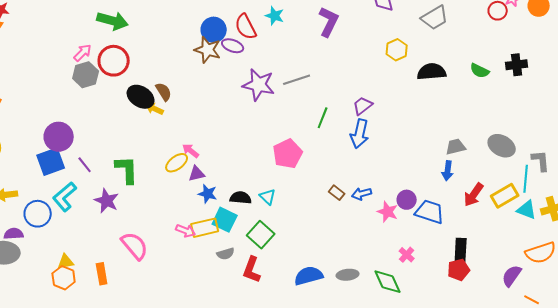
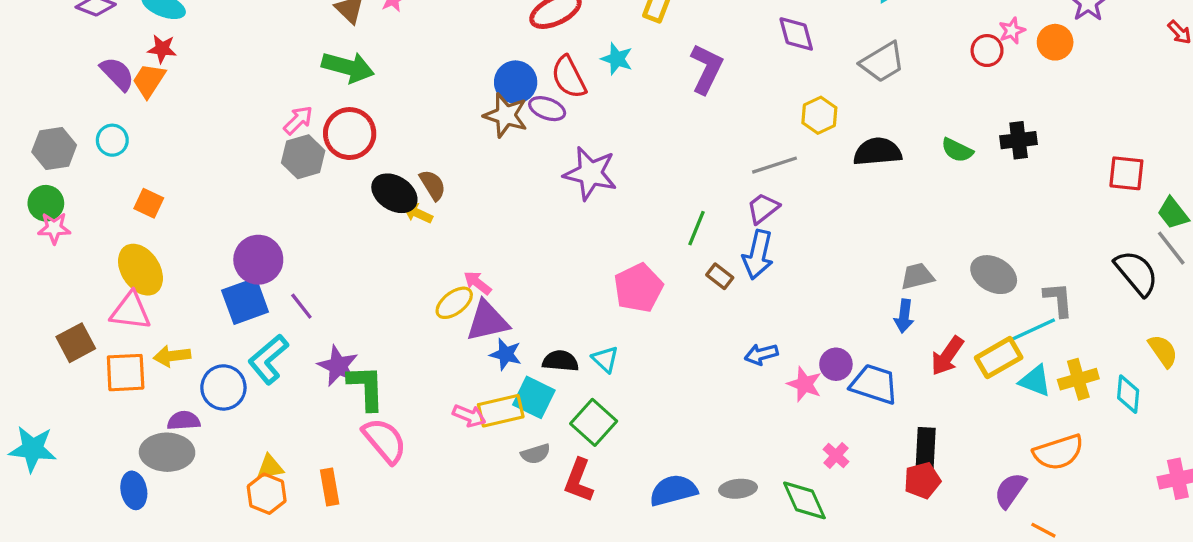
gray line: (297, 80) -> (775, 165), moved
green L-shape: (127, 170) -> (366, 387), moved
purple triangle: (197, 174) -> (487, 321), size x1.6
cyan line: (526, 179) -> (1034, 329), turned 60
brown rectangle: (337, 193) -> (720, 276), moved

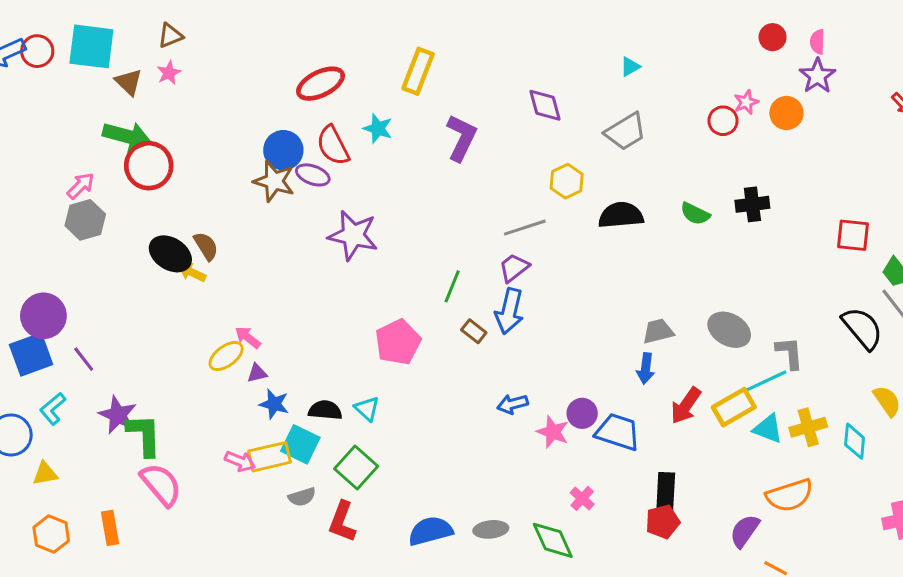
red circle: (350, 134) -> (149, 166), moved
purple triangle: (487, 321) -> (257, 373), size x0.5
cyan L-shape: (268, 359) -> (53, 409), size x0.7
yellow triangle: (270, 467) -> (45, 474), moved

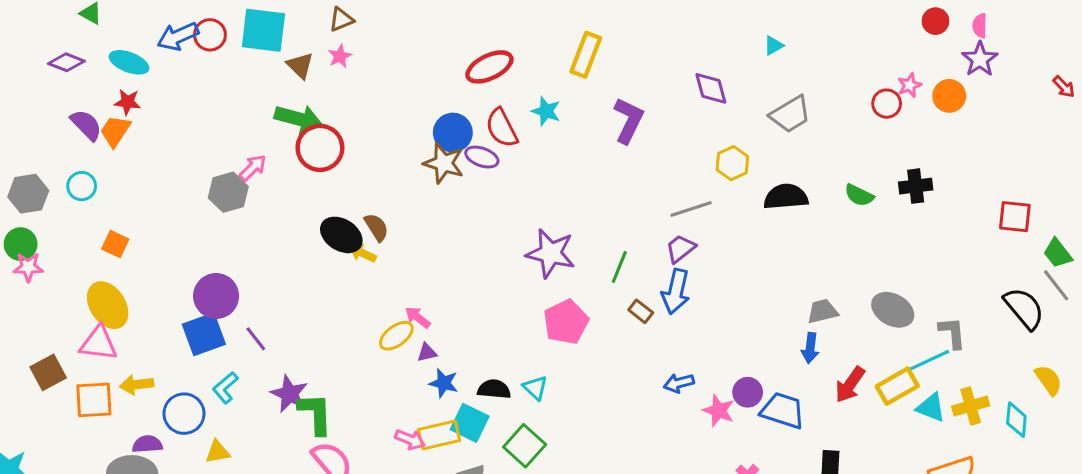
cyan triangle: (630, 67) -> (774, 46), moved
gray hexagon: (85, 220) -> (228, 192), moved
purple star: (353, 235) -> (551, 253), moved

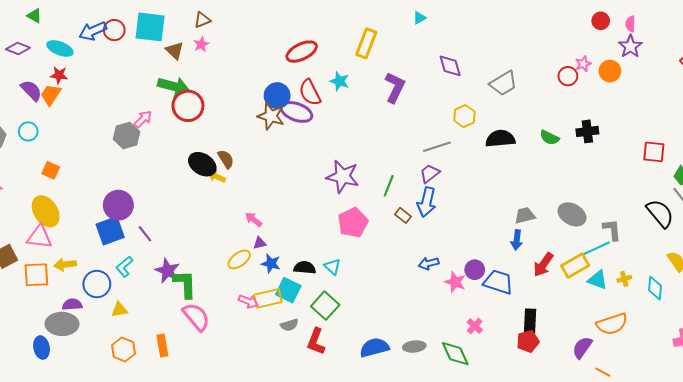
cyan triangle: (774, 46) -> (419, 18), moved
purple ellipse: (482, 157) -> (297, 112), size x1.4
yellow ellipse: (396, 336) -> (239, 259), moved
yellow cross: (971, 406) -> (624, 279), size x0.6

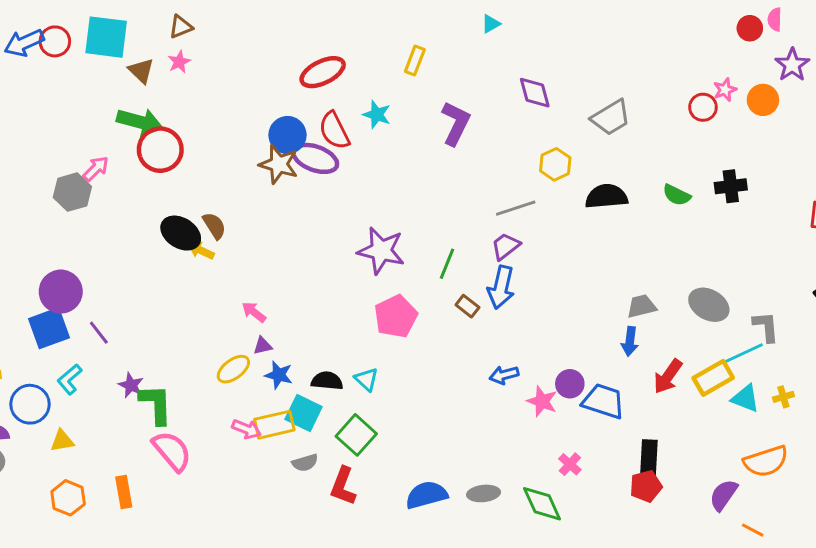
pink semicircle: (630, 24) -> (775, 19), moved
yellow rectangle: (366, 43) -> (415, 60), size x0.7
purple star: (167, 271) -> (131, 385), size x0.7

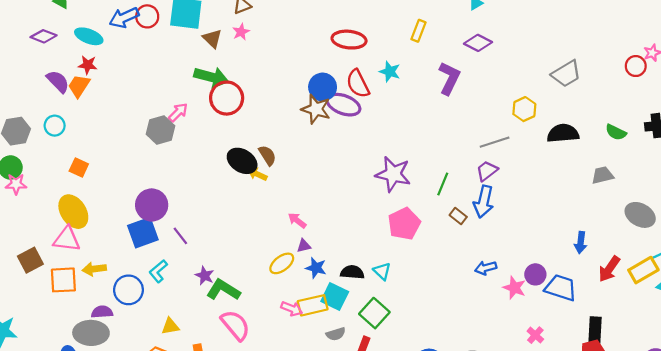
red ellipse: (323, 72) -> (349, 40), turned 32
purple diamond: (535, 93) -> (478, 43), moved, turned -48
gray trapezoid: (642, 306) -> (603, 175), moved
green L-shape: (156, 404) -> (223, 290), turned -56
yellow triangle: (62, 441) -> (170, 326), moved

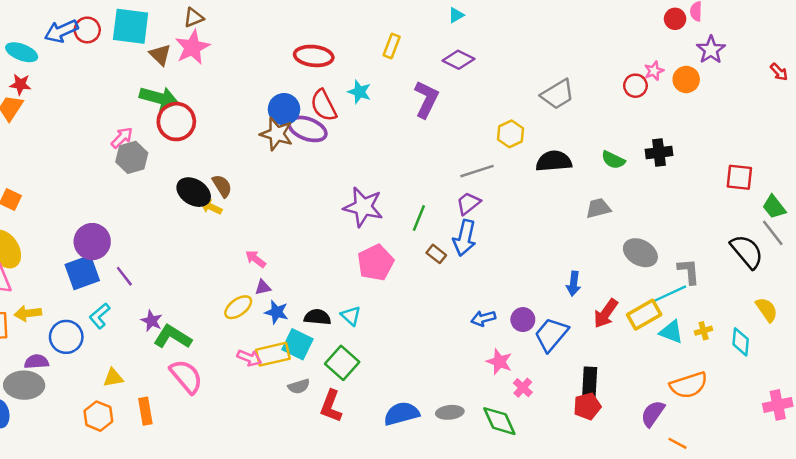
pink star: (241, 32) -> (192, 47), size x1.8
gray hexagon: (160, 130) -> (132, 157), moved
blue arrow: (486, 268) -> (483, 318), moved
pink star: (514, 288) -> (499, 362), moved
blue trapezoid: (561, 288) -> (551, 334), turned -68

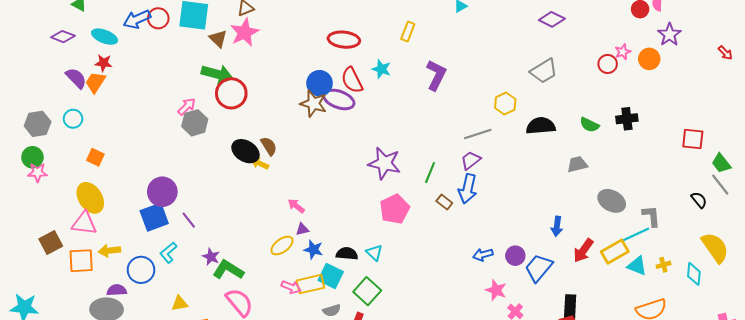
purple diamond: (458, 60) -> (552, 19), moved
black semicircle: (747, 251) -> (699, 200), size x0.6
yellow semicircle: (767, 310) -> (715, 248), size x1.5

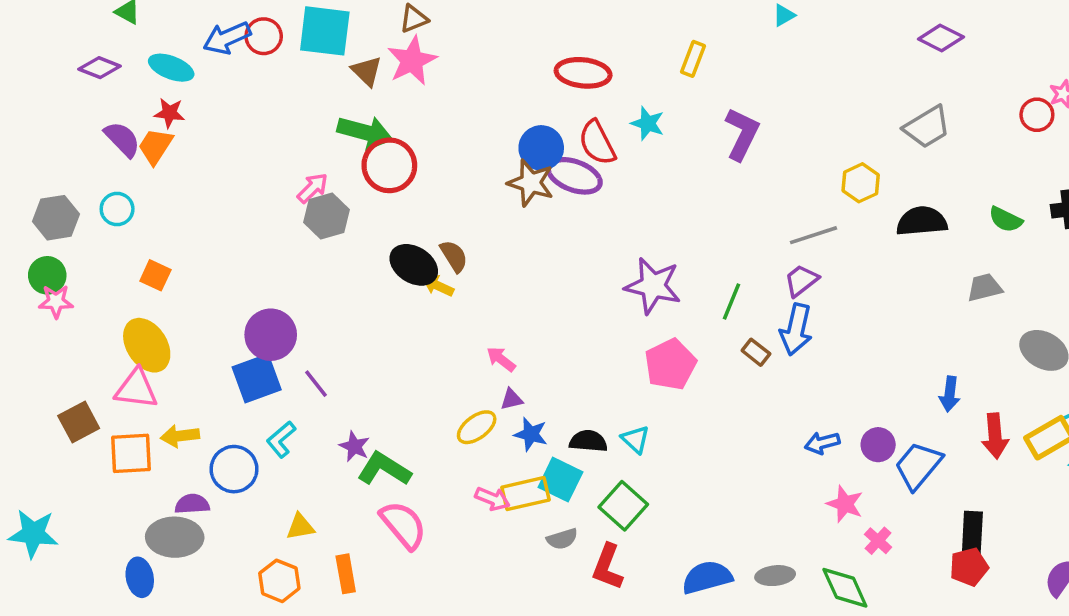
red arrow: (583, 251) -> (995, 436), turned -40

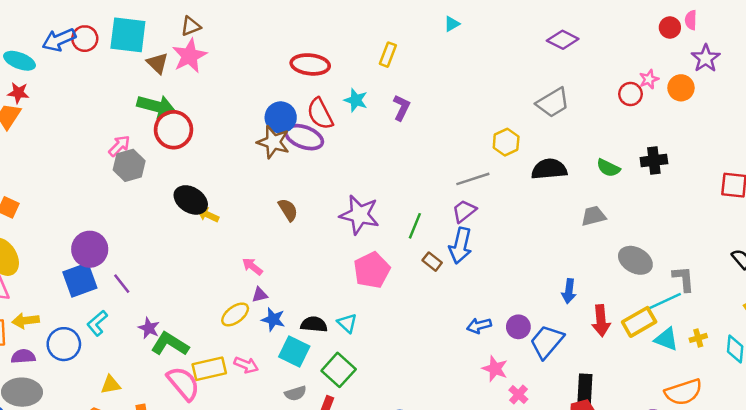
purple L-shape: (742, 134) -> (401, 108), moved, size x0.7
brown semicircle: (454, 256) -> (288, 210), moved
yellow rectangle: (525, 494) -> (209, 369), moved
purple semicircle: (192, 504) -> (23, 356), moved

